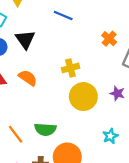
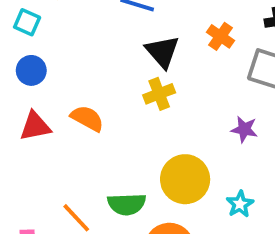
black triangle: (25, 39) -> (162, 52), moved
yellow circle: (83, 97) -> (185, 179), moved

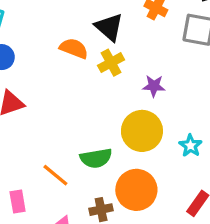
orange semicircle: (87, 118) -> (74, 48), moved
purple star: (244, 129) -> (154, 86), moved

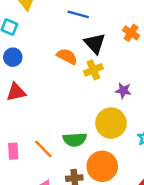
pink rectangle: (18, 202) -> (13, 151), moved

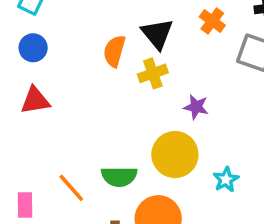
orange semicircle: (67, 56) -> (114, 51), turned -105
pink rectangle: (13, 151) -> (25, 205), moved

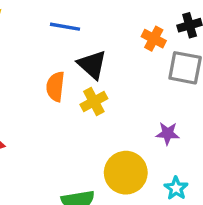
orange cross: (212, 21) -> (154, 39), moved
purple star: (196, 107) -> (168, 133), moved

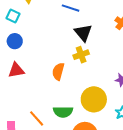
orange semicircle: (55, 87) -> (58, 71), moved

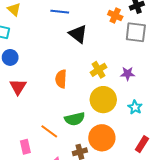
yellow cross: (81, 55) -> (99, 70), moved
red triangle: (16, 70) -> (18, 87), turned -36

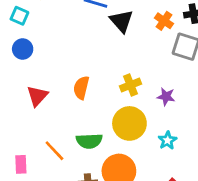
black triangle: (78, 34) -> (122, 21), moved
red triangle: (18, 87) -> (37, 96), moved

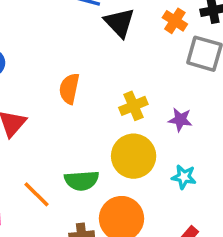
orange semicircle: (81, 88) -> (69, 89), moved
cyan star: (168, 140) -> (184, 177), turned -30

